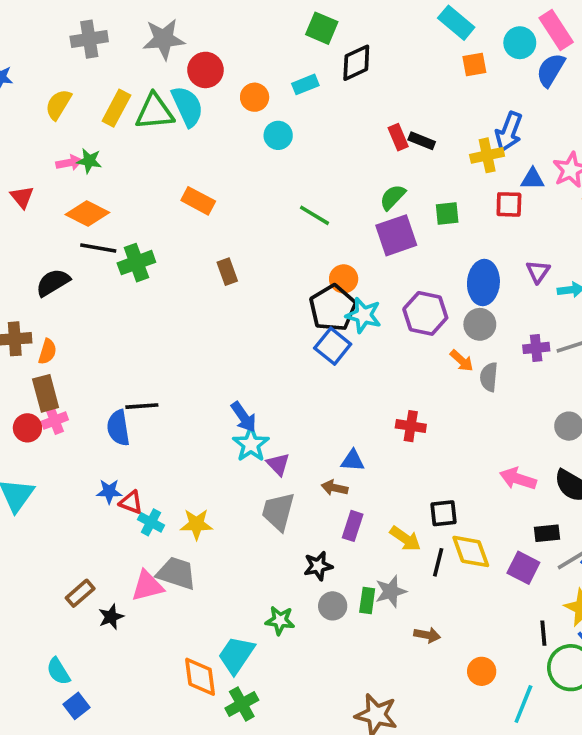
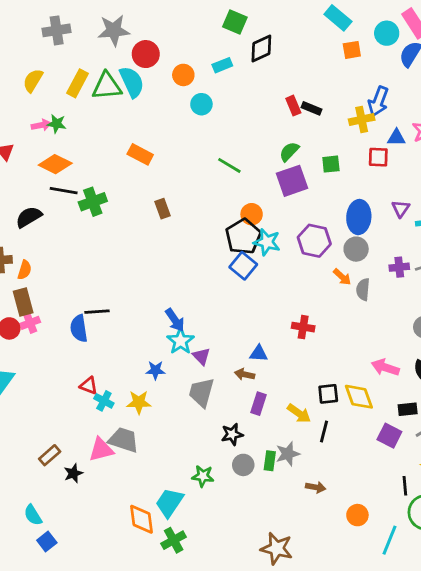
blue star: (109, 491) -> (155, 370), moved
yellow diamond: (471, 551) -> (359, 397), moved

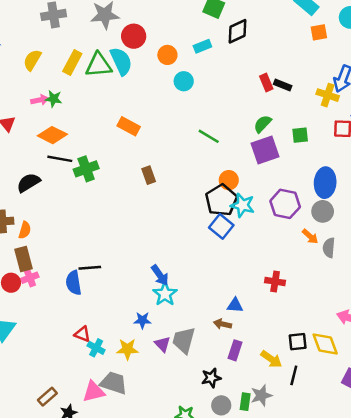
yellow cross: (362, 120) -> (328, 95), turned 30
purple triangle: (201, 356) -> (162, 344), moved

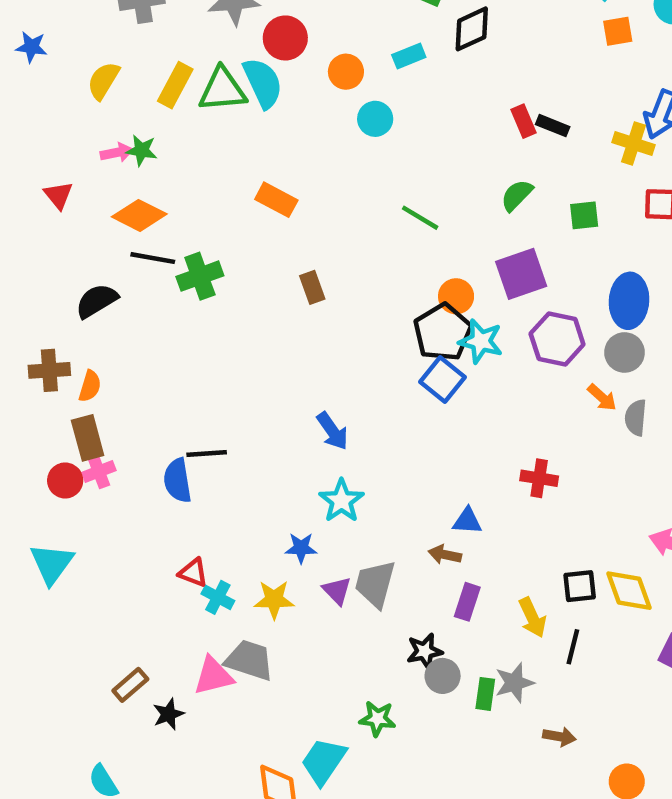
purple square: (265, 150) -> (521, 274), moved
blue arrow: (160, 275) -> (332, 431), moved
yellow arrow: (271, 359) -> (532, 618), turned 30
gray circle: (221, 405) -> (443, 676), moved

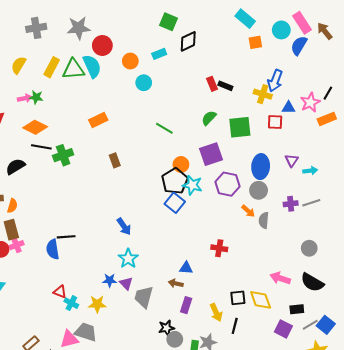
orange rectangle: (276, 200) -> (98, 120), turned -54
green square: (584, 215) -> (240, 127), size x1.6
purple triangle: (337, 591) -> (126, 283), moved

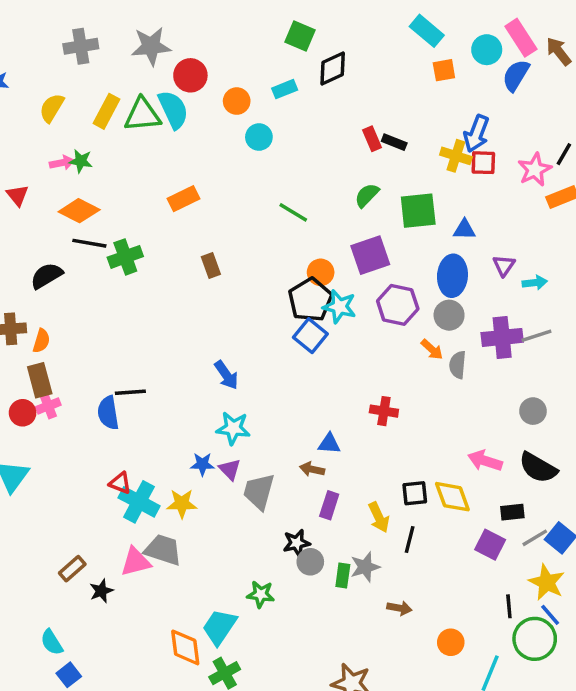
blue triangle: (289, 108) -> (464, 230), moved
red square: (275, 122) -> (483, 163), moved
purple cross: (291, 204) -> (502, 337), size x1.6
cyan star: (128, 259) -> (233, 428), turned -30
cyan cross: (71, 303) -> (139, 502), size x1.6

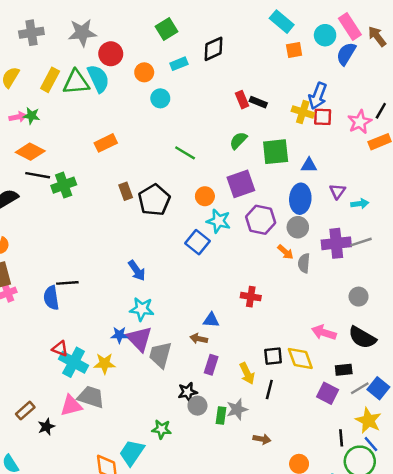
green square: (300, 36) -> (166, 29), moved, turned 35
black pentagon: (310, 300) -> (154, 200), moved
purple triangle: (230, 469) -> (139, 339), size x1.6

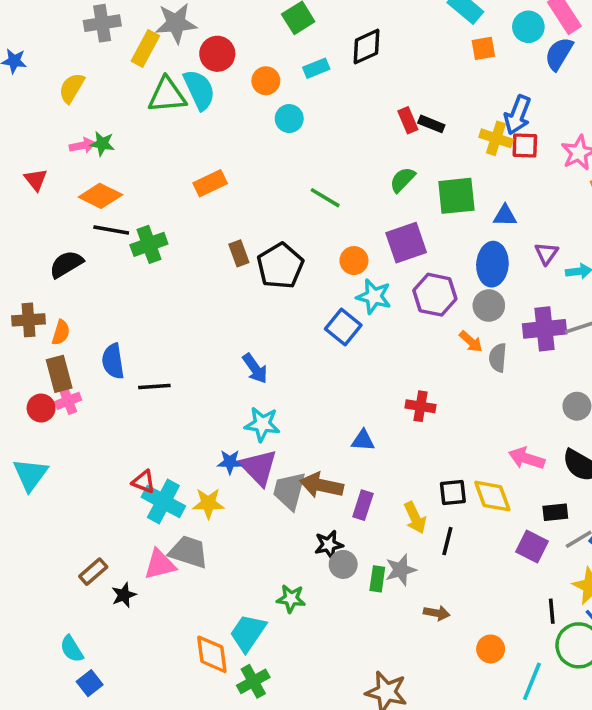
yellow rectangle: (50, 80) -> (145, 48), moved
blue semicircle: (51, 298) -> (113, 361), moved
brown arrow: (199, 339) -> (322, 485), moved, size x1.6

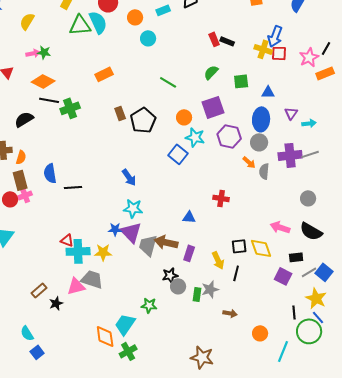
green square: (456, 196) -> (241, 81), size x0.7
cyan cross: (163, 502) -> (78, 251), turned -30

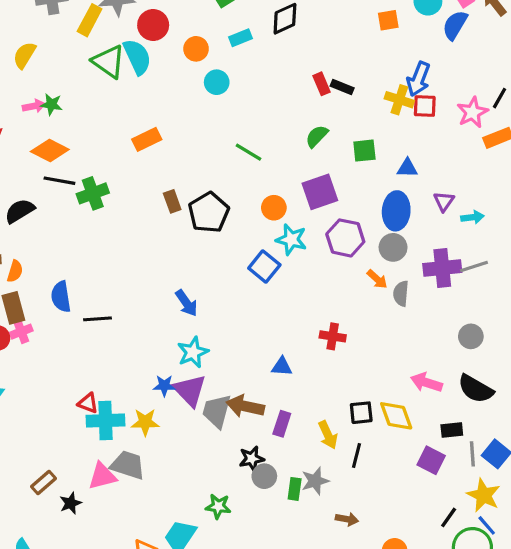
green triangle: (80, 25) -> (109, 62), turned 40
cyan star: (133, 208) -> (193, 352), turned -30
gray line: (309, 272) -> (472, 454), turned -63
black line: (294, 312) -> (449, 517), turned 40

